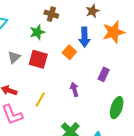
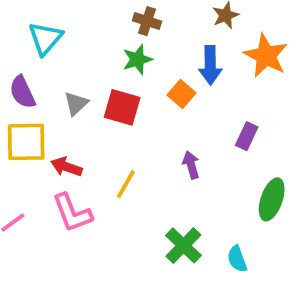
green star: (37, 32) -> (137, 59), moved
orange star: (114, 32) -> (266, 56), turned -30

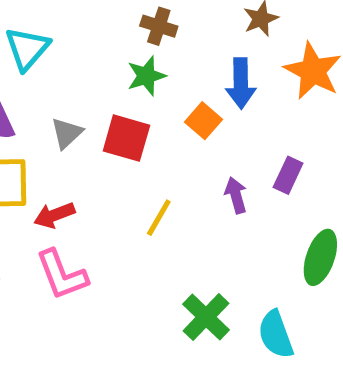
purple arrow: (191, 165) -> (236, 195), moved
red arrow: (66, 167) -> (54, 215), turned -40
yellow line: (126, 184) -> (159, 218), moved
cyan semicircle: (237, 259) -> (276, 334), size x1.4

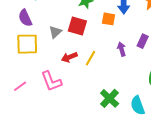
orange square: (204, 121) -> (109, 19), turned -32
gray triangle: (67, 133) -> (55, 32), moved
red arrow: (54, 215) -> (69, 57), moved

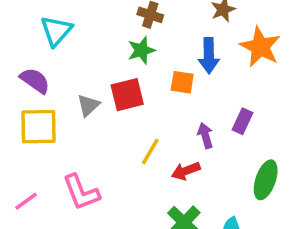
purple semicircle: (25, 18) -> (35, 80), turned 150
red square: (77, 26) -> (127, 95), turned -30
red arrow: (69, 57) -> (186, 171), moved

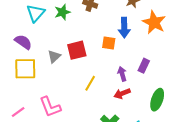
green star: (141, 50) -> (62, 12), moved
red arrow: (186, 171) -> (122, 93), moved

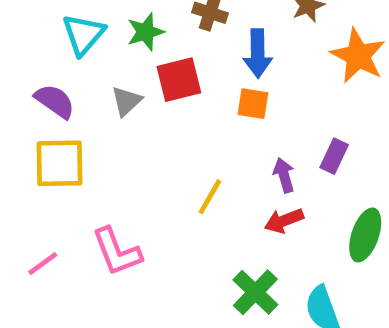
blue arrow: (124, 28) -> (258, 53), moved
red square: (77, 50) -> (179, 80), moved
gray triangle: (54, 56) -> (126, 101), moved

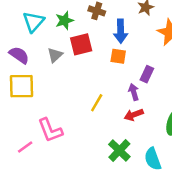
purple rectangle: (334, 156) -> (147, 74), moved
pink line: (43, 264) -> (25, 147), moved

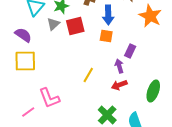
gray triangle: (55, 55) -> (53, 24), moved

